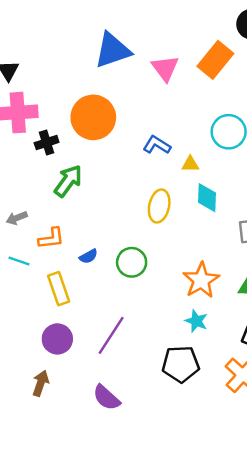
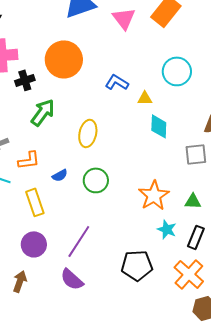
yellow ellipse: (159, 206) -> (88, 133), moved
cyan star: (196, 321) -> (167, 229), moved
purple semicircle: (106, 398) -> (72, 279), moved

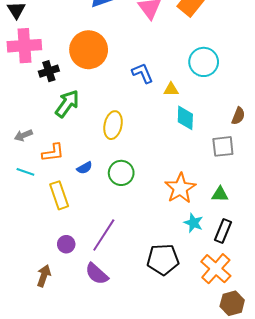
blue L-shape: (117, 82) -> (143, 73), turned 35
purple circle: (34, 244) -> (66, 244), moved, size x0.7

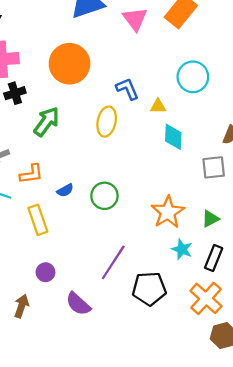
black cross: (49, 71) -> (15, 93), moved
yellow ellipse: (113, 125) -> (107, 122), moved
green triangle: (220, 194) -> (210, 219), turned -30
purple line: (104, 235) -> (113, 262), moved

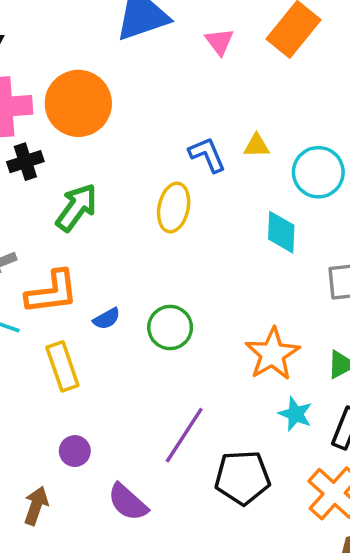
pink triangle: (135, 19) -> (219, 42), size x0.7
orange circle: (70, 64) -> (78, 103), moved
cyan circle: (193, 77) -> (318, 172), moved
yellow triangle: (158, 106) -> (257, 146), moved
orange L-shape: (31, 174) -> (52, 292), size x1.4

